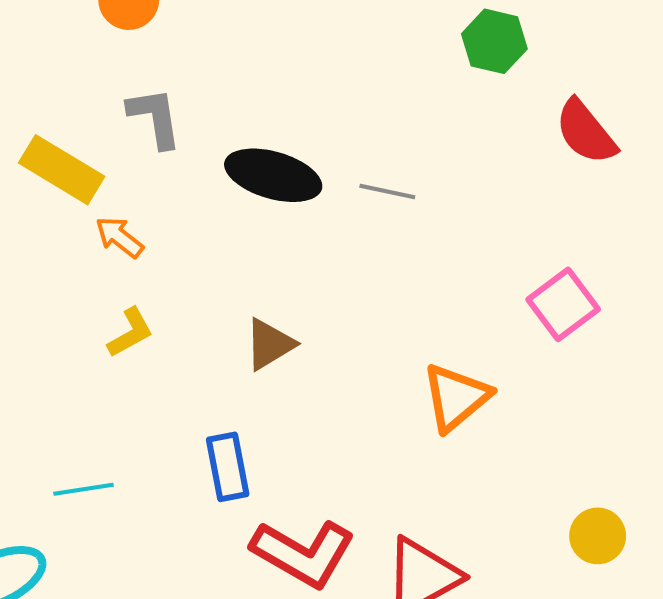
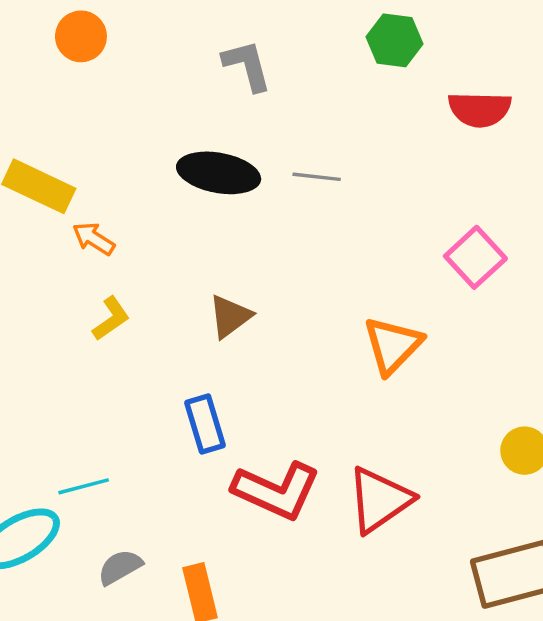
gray L-shape: (155, 118) -> (247, 65), moved
red semicircle: (586, 132) -> (480, 109), turned -44
cyan line: (84, 489) -> (84, 486), moved

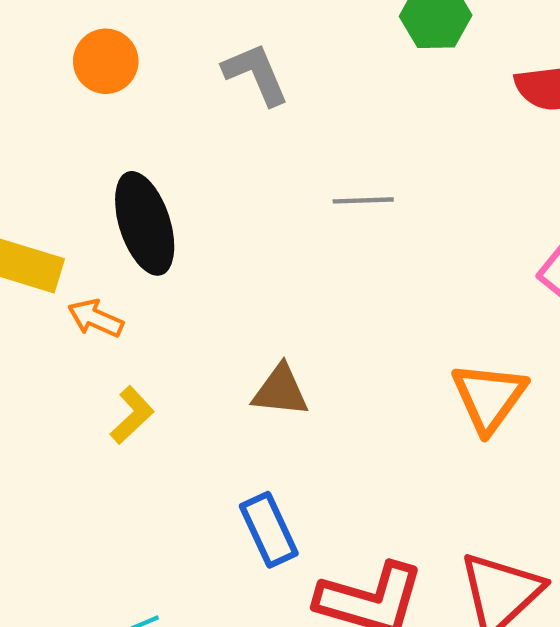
orange circle: (81, 36) -> (106, 61), moved
black ellipse: (219, 173) -> (145, 223), moved, turned 70
brown triangle: (230, 316) -> (280, 391), turned 51

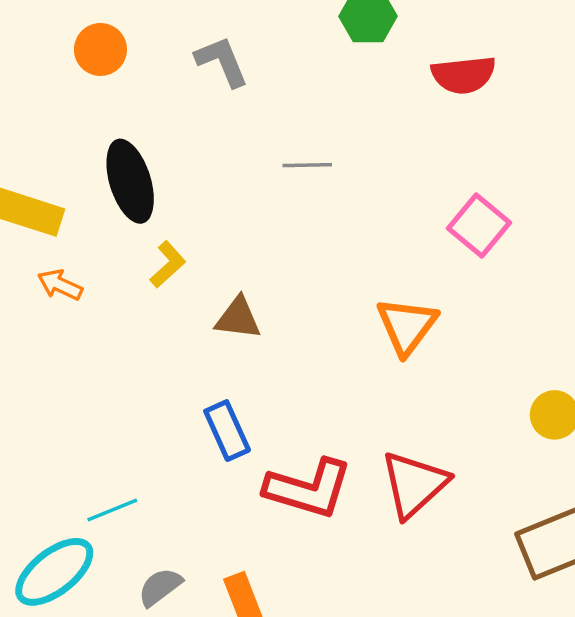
orange arrow: (96, 318) -> (60, 285), moved
yellow L-shape: (132, 415) -> (168, 264), moved

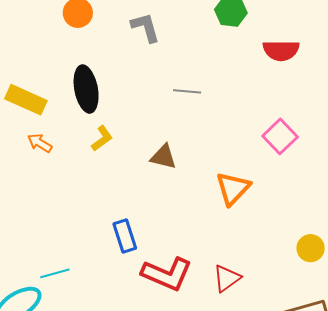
brown triangle: (238, 318) -> (164, 157), moved
red triangle: (414, 484) -> (227, 278), size x0.7

